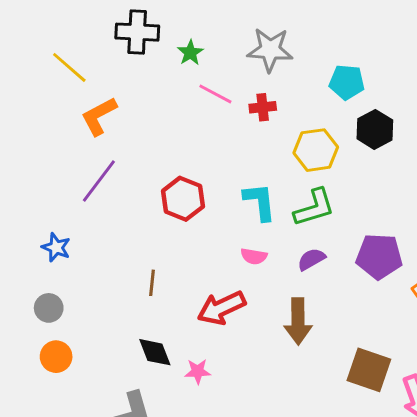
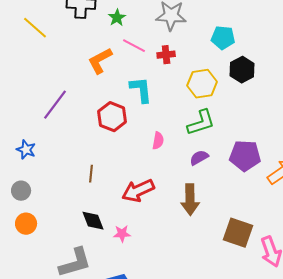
orange L-shape: (99, 116) -> (100, 61), moved
cyan L-shape: (260, 202) -> (141, 90), moved
pink semicircle: (254, 256) -> (158, 141), moved, turned -90

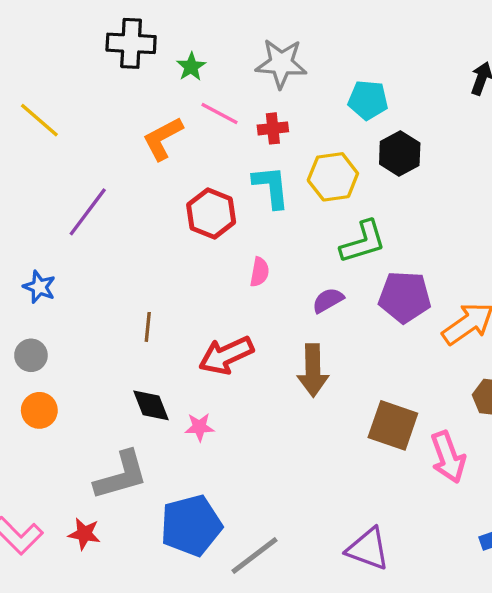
yellow line: (35, 28) -> (39, 120), moved
cyan L-shape: (141, 90) -> (271, 187), moved
red hexagon: (112, 117) -> (211, 214), moved
green L-shape: (201, 123) -> (363, 242), moved

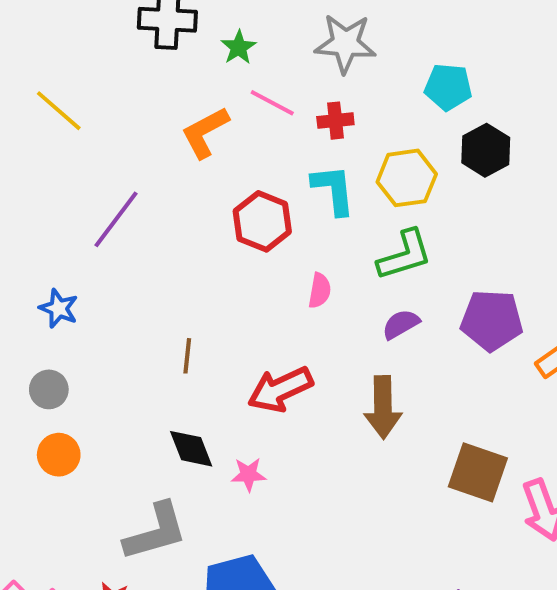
green L-shape: (363, 242) -> (405, 255), moved

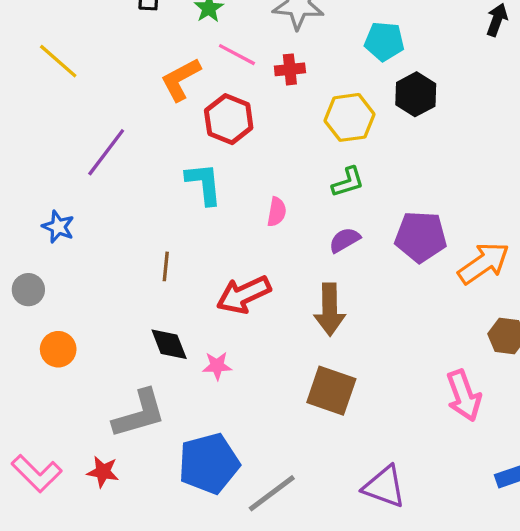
cyan L-shape: (334, 190) -> (204, 184), moved
red hexagon: (262, 221) -> (229, 119), moved
green L-shape: (405, 255) -> (348, 182), size x0.7
gray circle: (49, 389) -> (28, 290), moved
brown square: (478, 472) -> (331, 391), moved

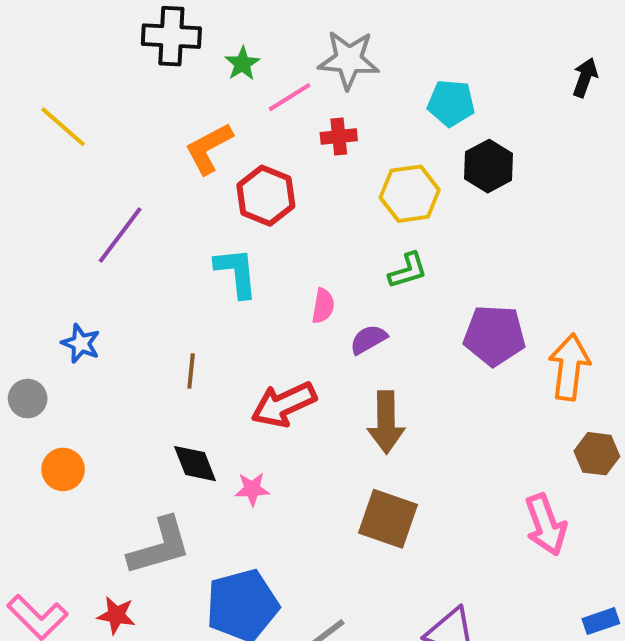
pink line: (237, 55) -> (290, 97), moved, turned -60
blue star: (58, 227) -> (81, 343), moved
purple semicircle: (345, 240) -> (368, 339), moved
orange arrow: (484, 263) -> (569, 367), turned -48

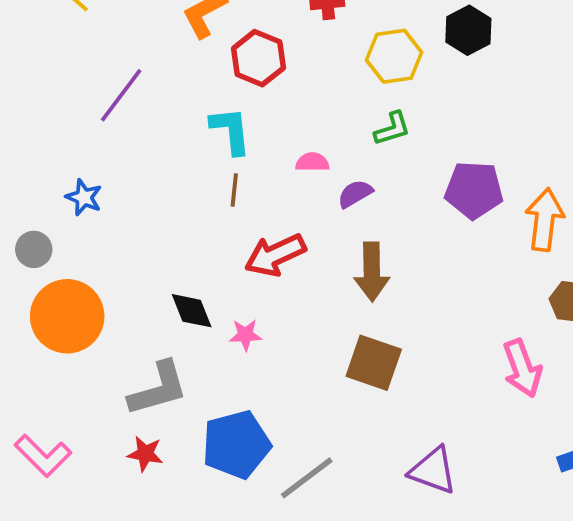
pink semicircle: (323, 306) -> (312, 162), turned -100
brown line: (191, 371) -> (234, 190), moved
orange circle: (63, 469) -> (67, 316), size x1.8
red star: (116, 615) -> (145, 454), moved

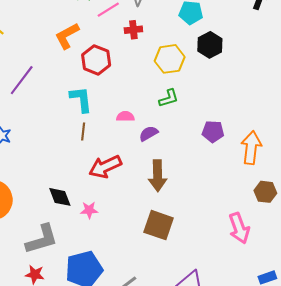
purple pentagon: (474, 190) -> (213, 131), size x0.7

